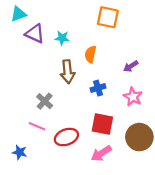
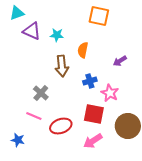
pink star: (133, 97) -> (110, 93), moved

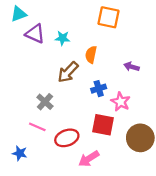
purple arrow: (120, 61) -> (132, 67), turned 48
brown arrow: (62, 66) -> (68, 72), turned 50
pink arrow: (93, 141) -> (89, 159), moved

